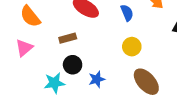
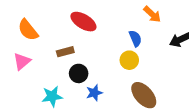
blue semicircle: (127, 13) -> (135, 38), moved
black circle: (73, 65) -> (79, 73), moved

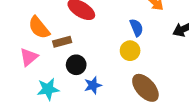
orange semicircle: (28, 30) -> (39, 28), moved
pink triangle: (22, 61) -> (29, 57), moved

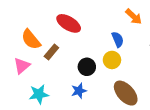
brown rectangle: (62, 42) -> (51, 52), turned -35
black circle: (76, 65) -> (87, 67), moved

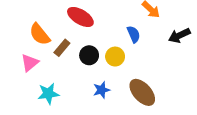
yellow circle: (112, 60) -> (115, 57), moved
black circle: (87, 67) -> (89, 55), moved
blue star: (79, 91) -> (101, 90), moved

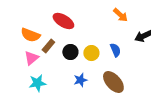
orange semicircle: (40, 34) -> (30, 35), turned -30
blue semicircle: (134, 34) -> (115, 50), moved
pink triangle: (30, 63) -> (31, 58), moved

